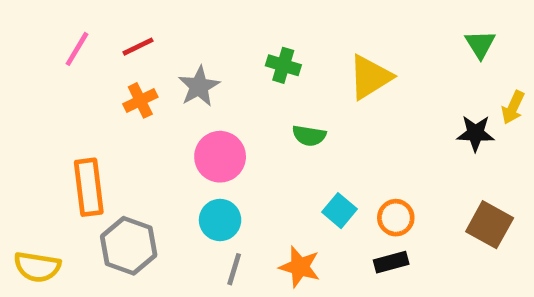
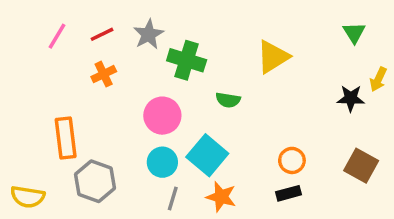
green cross: (283, 65) -> (187, 60), moved, size x1.5
gray star: (199, 86) -> (149, 34), moved
cyan square: (340, 211) -> (207, 155), moved, size x1.6

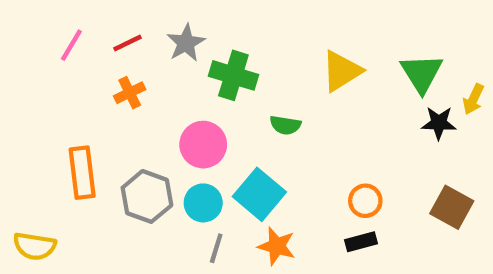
green triangle: (354, 33) -> (422, 73), moved, size x1.5
gray hexagon: (95, 181) -> (147, 196), moved

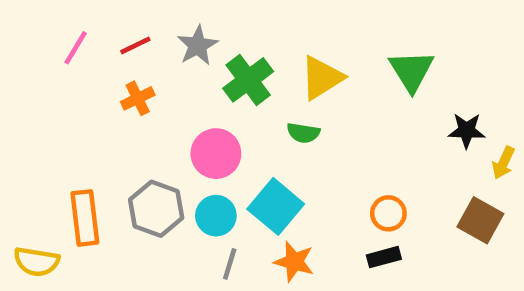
yellow triangle: (342, 71) -> (322, 78), moved
green triangle: (422, 73) -> (411, 71), moved
green cross: (233, 75) -> (248, 80), turned 36
yellow arrow: (473, 99) -> (503, 163), moved
orange rectangle: (82, 173) -> (85, 218), moved

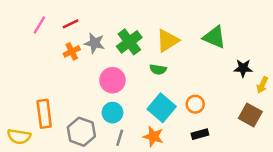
gray star: (198, 45) -> (94, 43), moved, turned -30
green triangle: (411, 71) -> (214, 37), turned -35
cyan square: (276, 206) -> (162, 108), moved
gray hexagon: (156, 209) -> (81, 132), moved
orange circle: (388, 213) -> (195, 104), moved

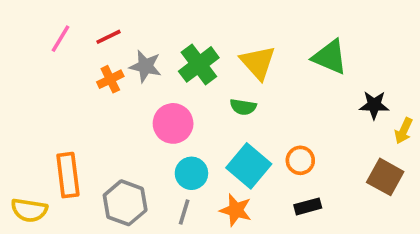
yellow triangle: (168, 41) -> (258, 63), turned -40
cyan circle: (112, 113) -> (191, 173), moved

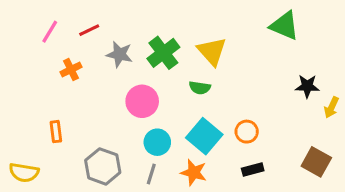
green triangle: (330, 57) -> (285, 26), moved
orange cross: (110, 79) -> (71, 69), moved
orange rectangle: (68, 175) -> (56, 132), moved, size x0.6
brown square: (385, 177) -> (316, 162), moved

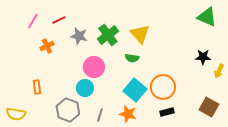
green triangle: (285, 26) -> (207, 17), moved
orange circle: (247, 132) -> (163, 87), size x1.6
cyan circle: (157, 142) -> (85, 88), moved

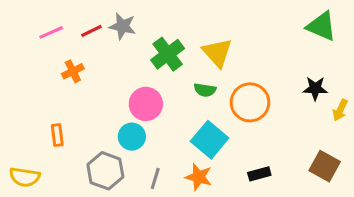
pink line: (33, 21) -> (51, 32), turned 35
gray star: (79, 36) -> (123, 26), moved
orange circle: (163, 87) -> (250, 102), moved

